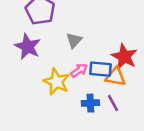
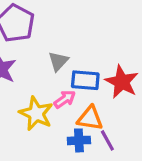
blue rectangle: (100, 69) -> (85, 80), moved
orange triangle: (115, 77) -> (90, 118), moved

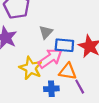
pink arrow: (65, 99) -> (50, 58), size x1.6
blue cross: (79, 140) -> (51, 89), moved

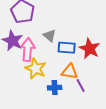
gray triangle: (46, 32) -> (50, 36), turned -32
pink arrow: (50, 58) -> (28, 50), moved, turned -50

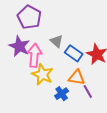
blue rectangle: (67, 48) -> (74, 53), turned 30
blue cross: (55, 88) -> (62, 94), turned -32

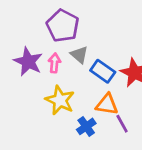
purple pentagon: (29, 17) -> (63, 26), moved
pink arrow: (34, 55) -> (54, 63), moved, size x0.6

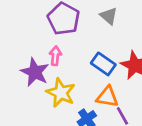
gray triangle: (79, 55) -> (109, 16), moved
purple star: (28, 62) -> (35, 72), moved

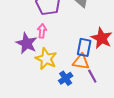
blue rectangle: (103, 64) -> (84, 47), moved, turned 66

